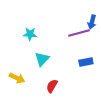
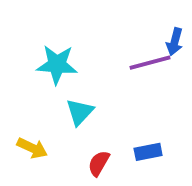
cyan star: (30, 34) -> (57, 65), size x1.5
blue rectangle: (86, 62) -> (148, 152), moved

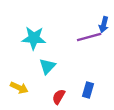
blue rectangle: (148, 152) -> (88, 90), turned -63

